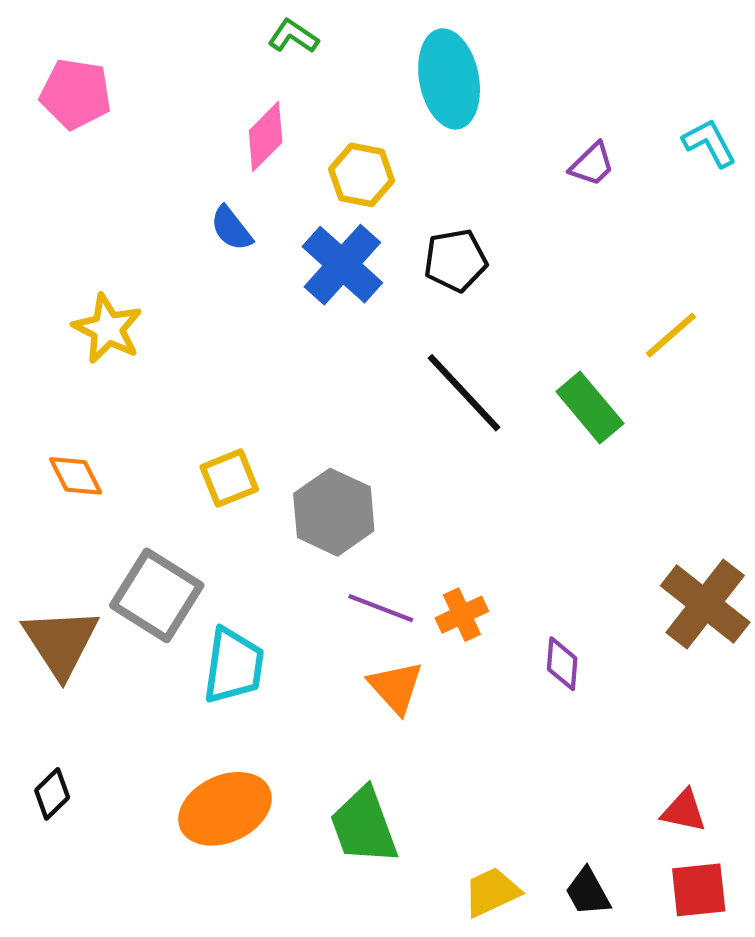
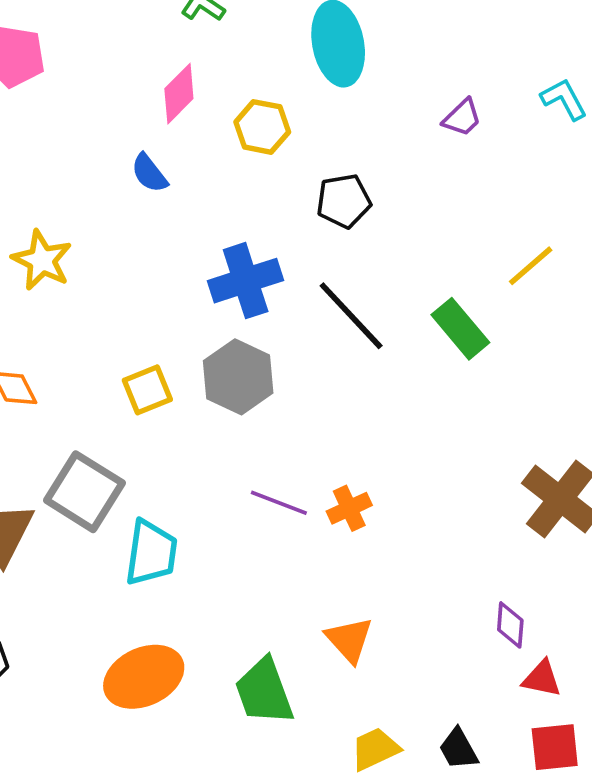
blue cross: (342, 265) -> (246, 281), moved, turned 30
gray hexagon: (334, 512) -> (238, 377), moved
purple diamond: (562, 664) -> (510, 625), moved
orange triangle: (396, 687) -> (349, 640), moved

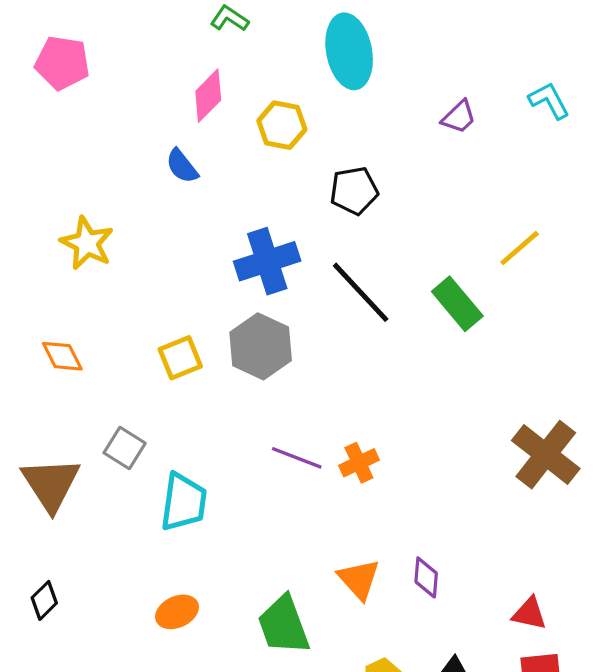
gray square: (84, 492) -> (125, 448), size x0.6
purple diamond: (510, 625) -> (426, 577), moved
orange ellipse: (144, 677) -> (177, 612), size x0.6

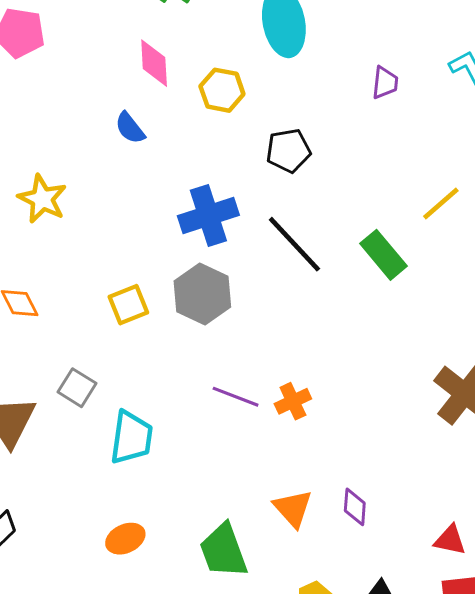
pink diamond: (208, 96) -> (154, 63), turned -48
purple trapezoid: (459, 117) -> (385, 83), turned -40

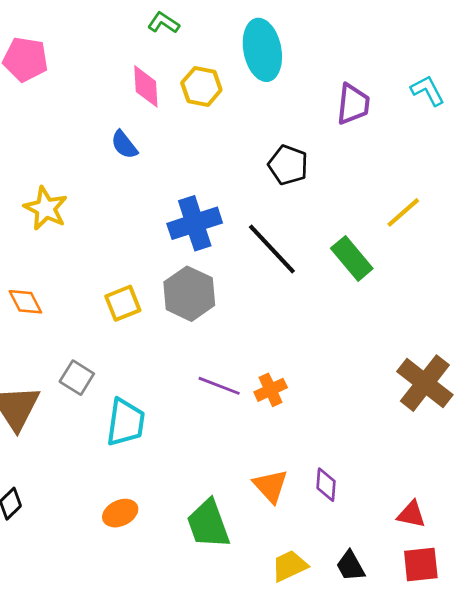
purple trapezoid: (385, 83) -> (353, 104), size x1.4
yellow hexagon: (222, 90) -> (201, 86), moved
black pentagon: (288, 151) -> (288, 165), moved, turned 30

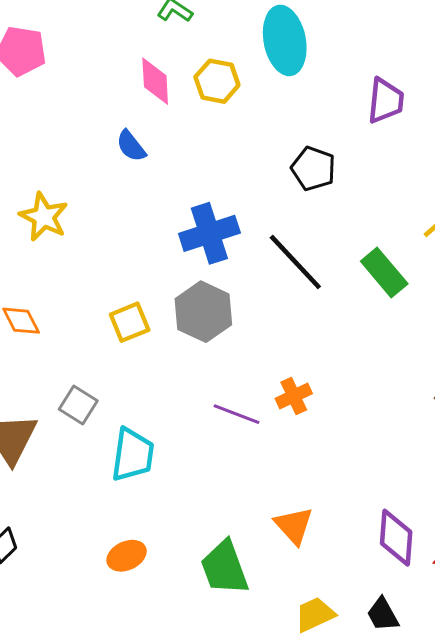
orange cross: (271, 390) -> (294, 396), moved
purple diamond: (326, 485) -> (396, 538), moved, size x1.5

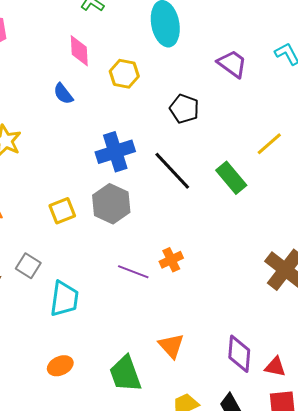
yellow hexagon: (217, 81) -> (124, 74), moved
purple trapezoid: (386, 101) -> (232, 64), turned -60

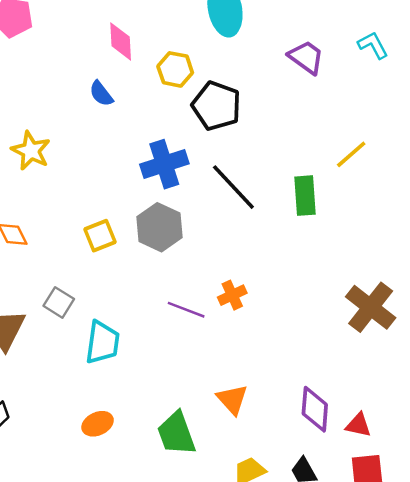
black pentagon: (184, 109) -> (216, 106), moved, size x1.4
green rectangle: (231, 178) -> (305, 196), turned 36

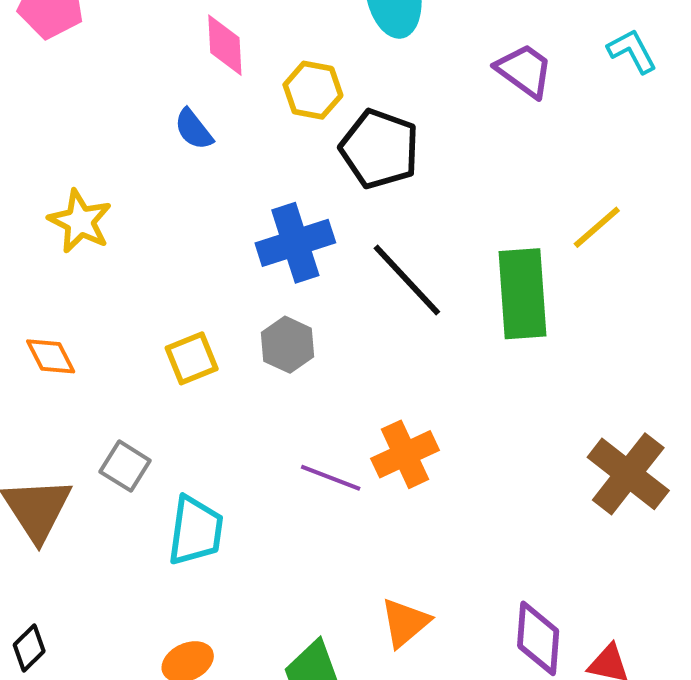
green rectangle: (305, 196) -> (522, 294), size x1.4
gray hexagon: (159, 227) -> (288, 345), size x0.7
orange cross: (232, 295) -> (405, 454), size x1.4
orange triangle: (232, 399) -> (405, 623), turned 32

